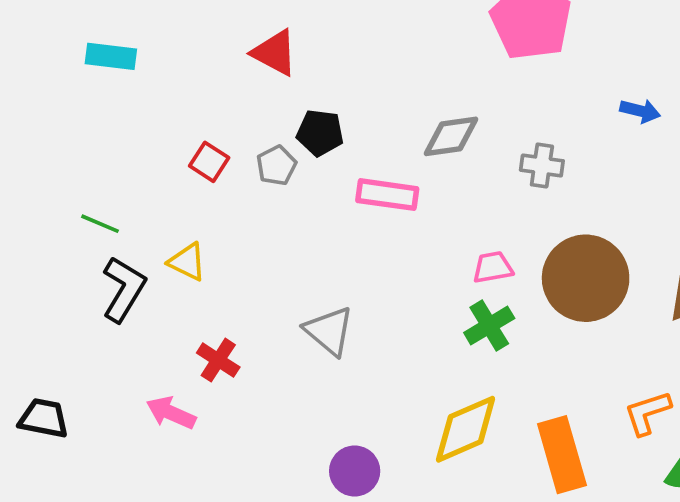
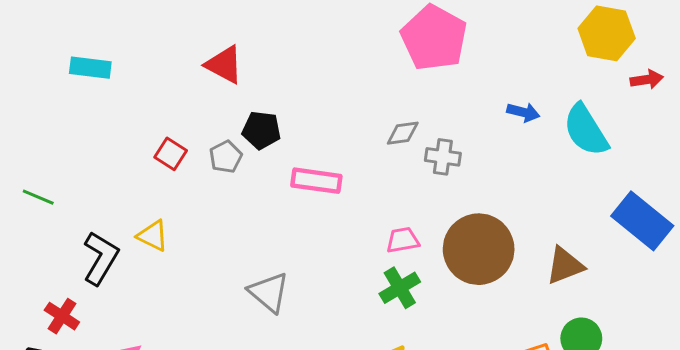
gray diamond: (451, 136) -> (403, 133), moved, size x0.7
green line: (100, 224) -> (38, 197), moved
red cross: (218, 360) -> (62, 316), moved

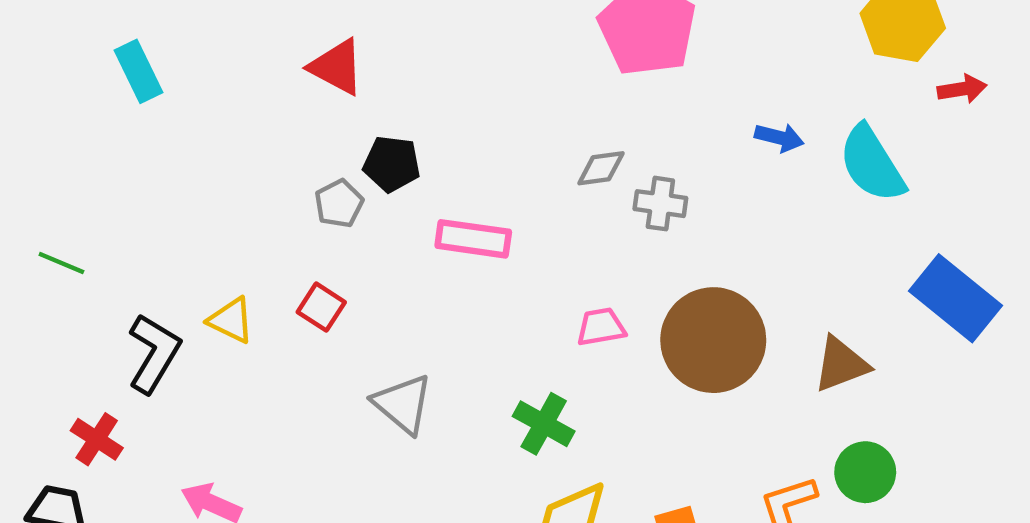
cyan rectangle: (90, 68) -> (138, 71), turned 57
red square: (171, 154) -> (321, 307), moved
green cross: (400, 288) -> (544, 424), moved, turned -30

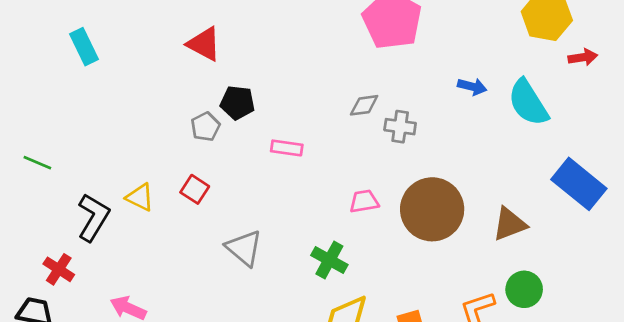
pink rectangle: (473, 239) -> (287, 148), size x0.7

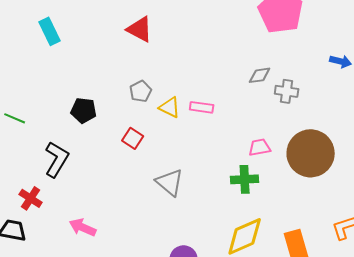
black pentagon: (237, 103) -> (84, 110), moved
yellow triangle: (140, 197) -> (170, 107), moved
green cross: (329, 260) -> (245, 179), moved, turned -32

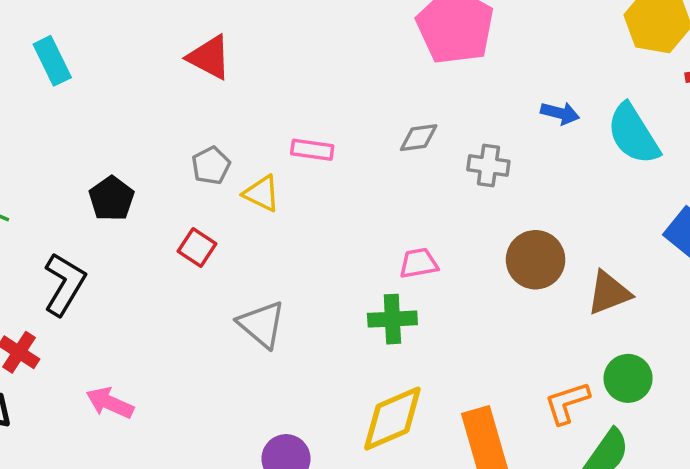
gray cross: (287, 91) -> (488, 165), moved
pink rectangle: (202, 107) -> (312, 150), moved
black pentagon: (84, 110) -> (112, 199), turned 30
brown circle: (311, 153) -> (536, 260), moved, size x0.7

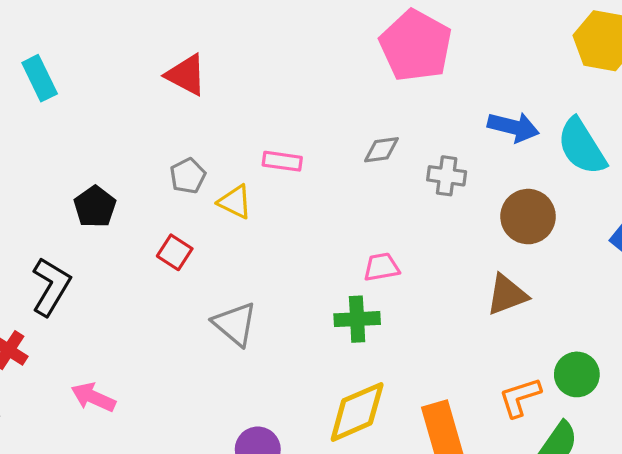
blue arrow: (560, 113) -> (513, 127), size x1.4
brown circle: (536, 260) -> (528, 217), moved
brown triangle: (609, 293) -> (507, 295), moved

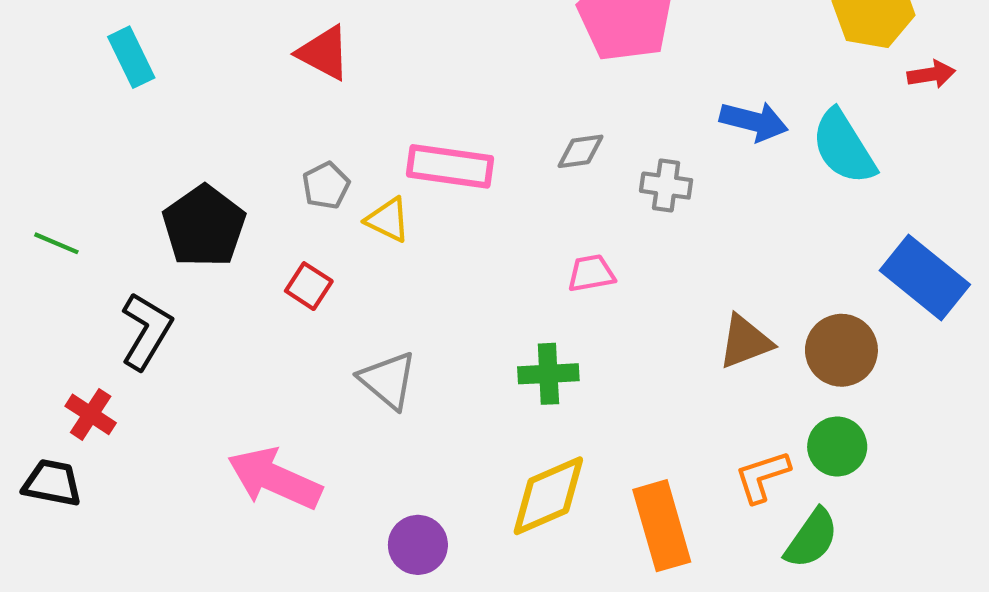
pink rectangle: (282, 161) -> (450, 166), size x1.6
black pentagon: (95, 207) -> (204, 226), size x1.5
brown circle: (528, 217) -> (841, 350), moved
pink trapezoid: (381, 267) -> (591, 273), moved
pink arrow: (93, 397) -> (275, 479), moved, size x1.6

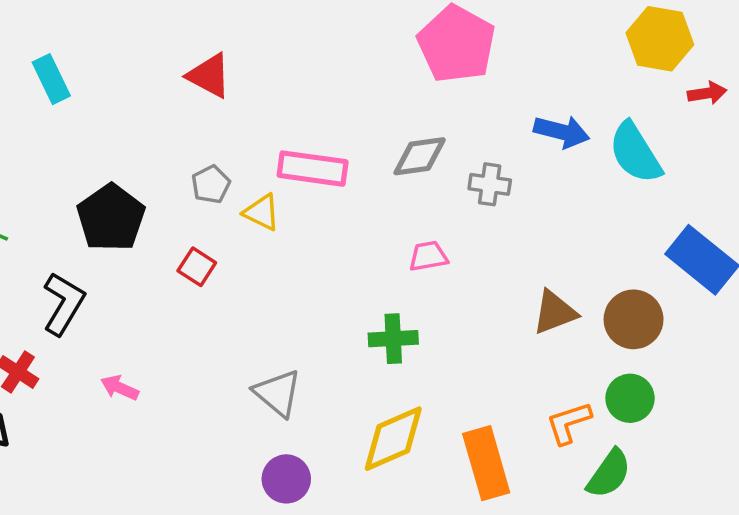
gray diamond: (580, 151) -> (420, 156), size x1.4
gray triangle: (388, 380) -> (277, 393), moved
pink arrow: (275, 479) -> (120, 388), moved, size x0.5

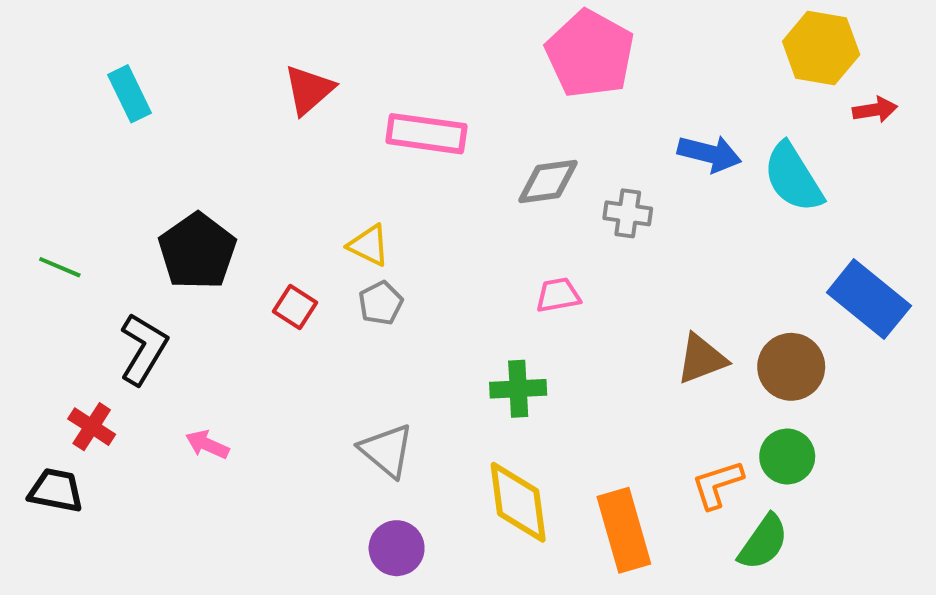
red triangle: (209, 76) -> (309, 90), turned 51
pink rectangle: (313, 169) -> (426, 134), moved
gray pentagon: (211, 184) -> (381, 303), moved
yellow diamond: (393, 439) -> (518, 502), turned -74

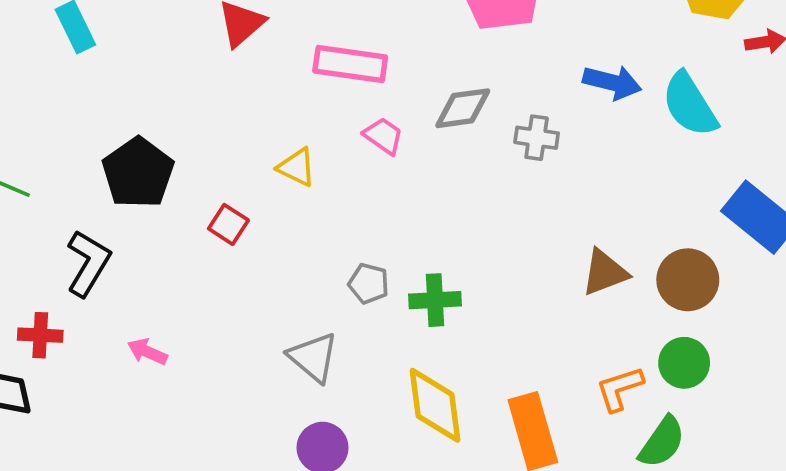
pink trapezoid: (558, 295) -> (383, 136), moved, turned 45
gray pentagon: (381, 303) -> (369, 283), moved, turned -30
red cross: (92, 427) -> (40, 335), turned -30

